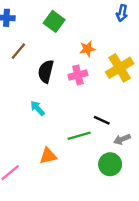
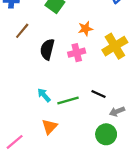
cyan arrow: (37, 108) -> (44, 95), moved
green line: (79, 136) -> (68, 101), moved
orange triangle: (48, 156) -> (49, 127), turned -35

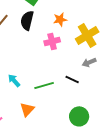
black semicircle: (47, 49) -> (27, 20), moved
cyan arrow: (44, 95) -> (14, 80), moved
gray arrow: (117, 111) -> (89, 62), moved

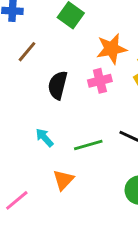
orange star: (60, 19) -> (112, 49), size x1.5
black semicircle: (27, 20) -> (58, 85), moved

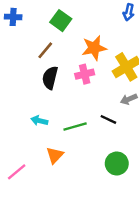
brown line: (27, 52) -> (45, 50), moved
cyan arrow: (45, 138) -> (39, 121), turned -35

